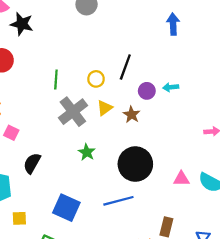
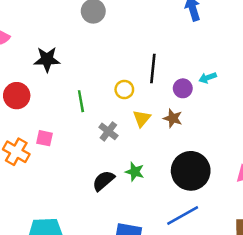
black star: (22, 24) -> (47, 59), moved
gray cross: (73, 112) -> (108, 131), size x0.6
pink square: (11, 133) -> (44, 138), moved
black semicircle: (32, 163) -> (103, 181), moved, turned 35

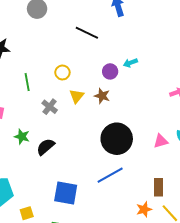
black line: (153, 68) -> (87, 33), moved, turned -70
green star: (135, 172) -> (22, 137), moved

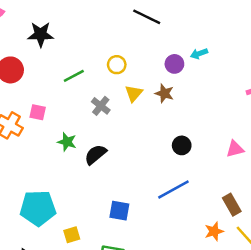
green line: (27, 82) -> (74, 76), turned 72
black circle: (117, 139) -> (182, 145), size x0.5
brown rectangle: (158, 187) -> (232, 205), turned -30
blue square: (66, 193) -> (119, 211), size x0.7

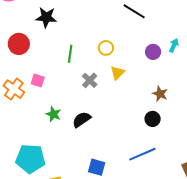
cyan arrow: (199, 54) -> (174, 45), turned 128
green line: (74, 76) -> (70, 54), turned -60
brown star: (164, 93) -> (160, 94), moved
green star: (67, 142) -> (53, 114), moved

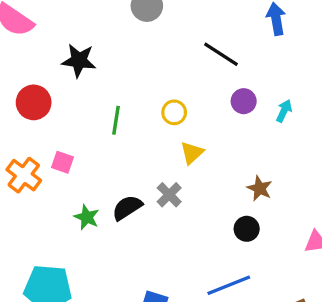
purple circle: (153, 52) -> (244, 101), moved
gray cross: (90, 80) -> (169, 195), moved
black semicircle: (82, 120) -> (127, 208), moved

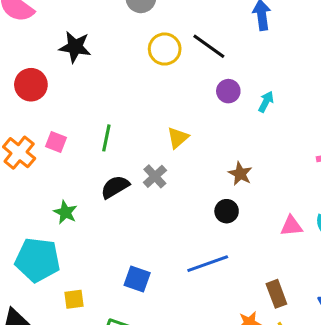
yellow circle: (174, 112) -> (165, 49), moved, size x1.4
green line: (116, 120) -> (106, 138), moved
green star: (87, 217) -> (65, 212), moved

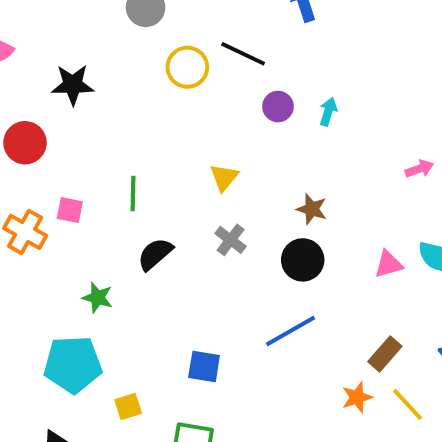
gray cross: (155, 176) -> (231, 240), moved
black circle: (227, 211) -> (303, 260), size x1.4
brown rectangle: (276, 294) -> (385, 354), turned 72

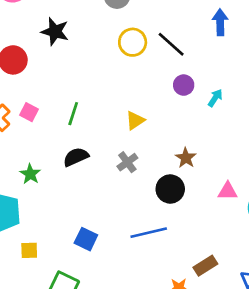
pink triangle: (389, 264) -> (228, 191), moved

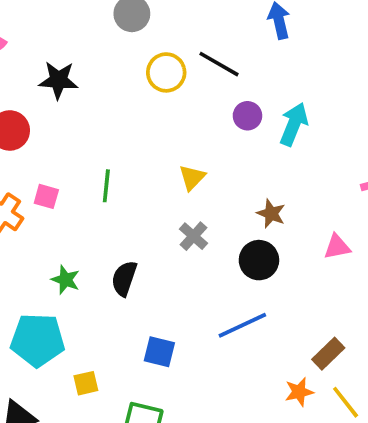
cyan arrow: (215, 98) -> (294, 124), size x1.6
black semicircle: (76, 157) -> (124, 278), moved, turned -35

